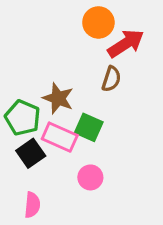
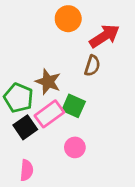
orange circle: (98, 22) -> (68, 19), moved
pink rectangle: (60, 137) -> (49, 114), turned -60

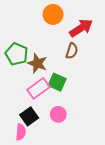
green pentagon: (19, 98) -> (17, 54), moved
black square: (25, 127) -> (29, 116), moved

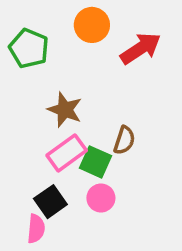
brown semicircle: (72, 51) -> (124, 140), moved
green pentagon: (17, 54) -> (29, 48), moved
green square: (57, 82) -> (96, 162), moved

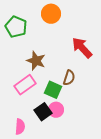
red arrow: (141, 48) -> (82, 48), moved, turned -100
pink rectangle: (67, 153) -> (25, 85), moved
black square: (50, 202) -> (43, 112), moved

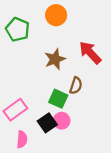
brown star: (36, 61) -> (55, 59), moved, turned 30
pink rectangle: (25, 85) -> (15, 110), moved

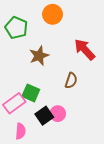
brown star: (55, 59) -> (39, 56), moved
green square: (58, 99) -> (31, 93), moved

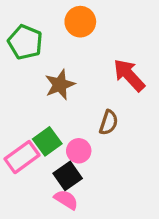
green square: (31, 93) -> (47, 141), turned 30
pink circle: (58, 114) -> (79, 151), moved
pink semicircle: (20, 131) -> (66, 200), moved, turned -63

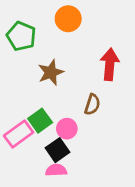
red arrow: (129, 75) -> (110, 64), turned 48
pink semicircle: (66, 200) -> (56, 170), turned -35

